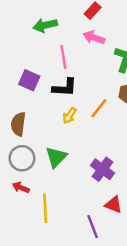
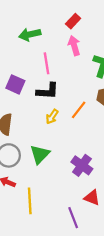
pink arrow: (94, 37) -> (74, 46), turned 54

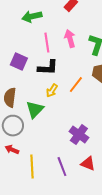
pink arrow: (74, 46) -> (70, 39), moved
green triangle: (40, 154) -> (35, 110), moved
purple line: (73, 218) -> (62, 167), moved

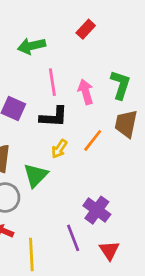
pink arrow: (70, 39) -> (86, 92), moved
red triangle: (88, 164) -> (109, 250), turned 35
purple line: (62, 167) -> (73, 238), moved

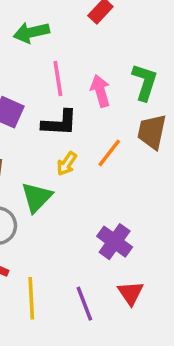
purple line: (73, 238) -> (84, 304), moved

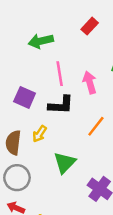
yellow arrow: (67, 164) -> (40, 134), moved
green triangle: (37, 197) -> (65, 163), moved

